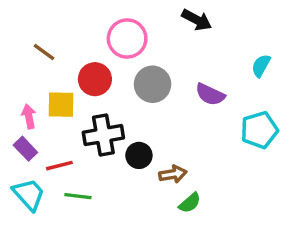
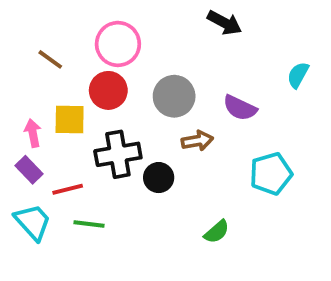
pink circle: (127, 38) -> (118, 44), moved
cyan pentagon: (259, 130) -> (271, 174), moved
brown arrow: (173, 174) -> (197, 141), moved

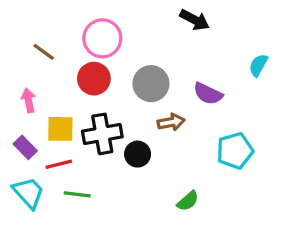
yellow square: (70, 119) -> (60, 129), moved
pink arrow: (33, 133) -> (29, 100), moved

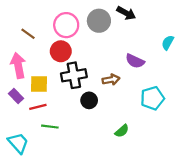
gray circle: (151, 84) -> (99, 21), moved
pink arrow: (29, 100) -> (18, 65), size x1.6
black cross: (102, 134) -> (74, 75), moved
cyan trapezoid: (29, 193) -> (18, 143), moved

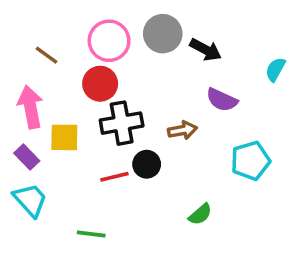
black arrow: (126, 13) -> (206, 50), moved
red line: (38, 107) -> (114, 177), moved
green line: (50, 127) -> (91, 234), moved
cyan trapezoid: (18, 143) -> (30, 200), moved

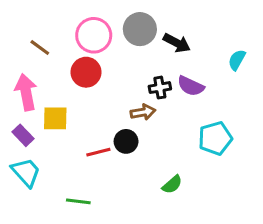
black cross: (122, 123) -> (160, 88), moved, size x0.6
brown arrow: (182, 130) -> (143, 112), moved

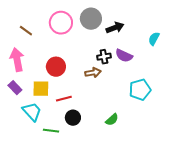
black arrow: (177, 43) -> (115, 28), turned -48
red circle: (86, 72) -> (56, 67), moved
yellow square: (55, 118) -> (41, 89), moved
black circle: (126, 141) -> (73, 118), moved
cyan trapezoid: (26, 172) -> (32, 112), moved

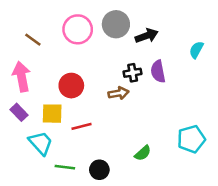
purple semicircle: (124, 56) -> (158, 71), turned 54
cyan pentagon: (140, 90) -> (191, 139), moved
black circle: (73, 118) -> (99, 170), moved

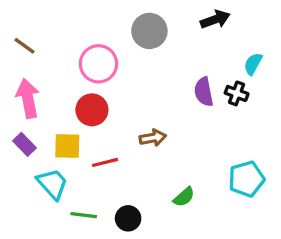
pink circle: (78, 29) -> (98, 64), moved
black arrow: (147, 36) -> (215, 19), moved
brown line: (33, 40) -> (25, 46), moved
black cross: (133, 73) -> (237, 93), moved, turned 30
brown arrow: (118, 93) -> (153, 138), moved

